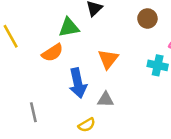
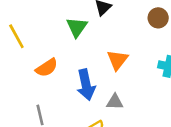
green triangle: (69, 27) -> (77, 27), turned -45
orange semicircle: (52, 53) -> (47, 68), moved

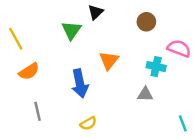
orange semicircle: (47, 68) -> (29, 71), moved
gray triangle: (115, 102) -> (145, 94), moved

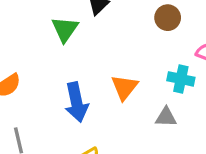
orange triangle: (109, 60) -> (125, 87), moved

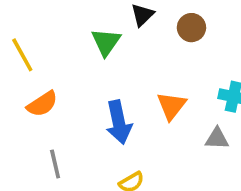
brown circle: (168, 18) -> (191, 28), moved

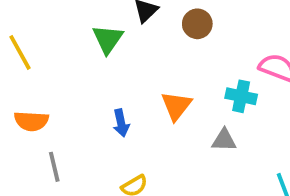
orange semicircle: (42, 104) -> (31, 121), moved, turned 36
blue arrow: (119, 122) -> (121, 123), size x0.6

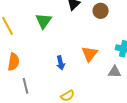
green triangle: (108, 39) -> (44, 21), moved
orange semicircle: (31, 121) -> (14, 62), turned -84

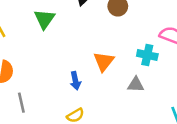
blue arrow: (61, 63) -> (75, 81), moved

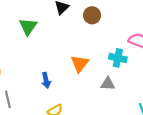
blue arrow: (75, 81) -> (46, 80), moved

